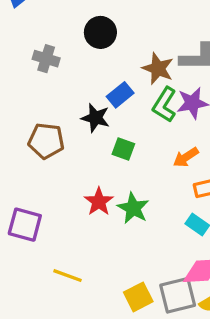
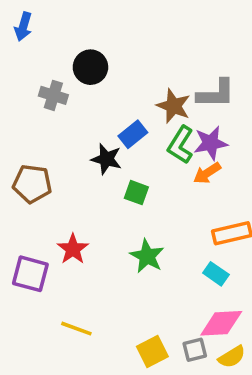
black circle: (100, 32) -> (90, 67), moved
brown pentagon: (46, 141) -> (32, 184), moved
orange arrow: (186, 157) -> (207, 173), moved
red star: (99, 202) -> (73, 249), moved
gray square: (178, 295) -> (195, 350), size x0.6

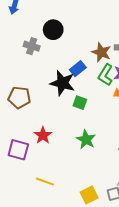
black star: (106, 159) -> (62, 83), size x1.4

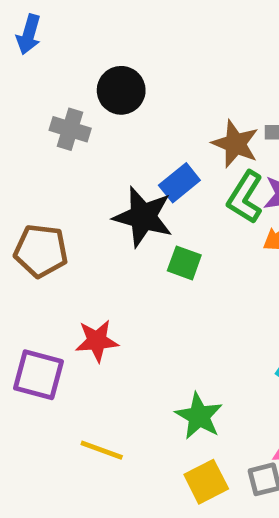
red star: (43, 135) -> (97, 341), turned 30
green star: (86, 140) -> (199, 416), moved

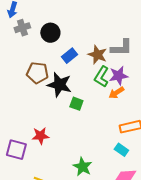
gray cross: (70, 129) -> (22, 28), moved, turned -35
blue rectangle: (179, 183) -> (69, 56), moved
brown pentagon: (41, 251) -> (37, 73), moved

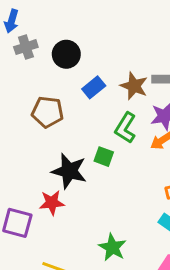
green L-shape: (101, 77) -> (125, 128), moved
black star: (59, 85) -> (69, 171), moved

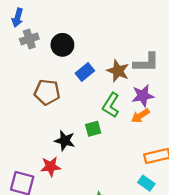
green square: (104, 157) -> (93, 129), turned -35
black star: (69, 171) -> (65, 141), size x0.7

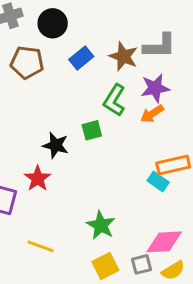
brown pentagon: (47, 92) -> (27, 62), moved
red star: (51, 167) -> (38, 179), turned -30
cyan rectangle: (146, 183) -> (158, 182), moved

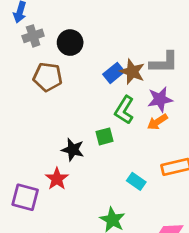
blue rectangle: (81, 58) -> (114, 73), moved
cyan rectangle: (158, 182) -> (136, 181), moved

